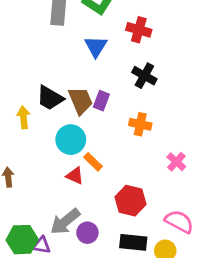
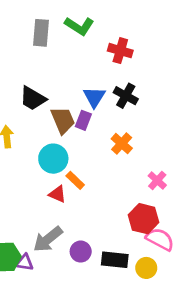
blue triangle: (96, 46) -> (94, 97), moved
black trapezoid: (50, 98) -> (33, 98), moved
orange cross: (140, 124) -> (122, 144), turned 30
red hexagon: (130, 201) -> (144, 219), moved
purple circle: (87, 233) -> (81, 252), moved

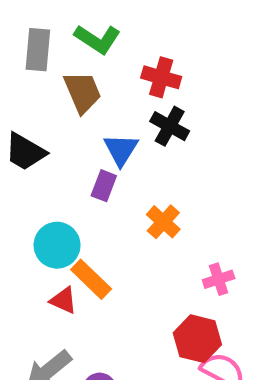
black cross: (126, 96) -> (170, 126), moved
brown trapezoid: (63, 120) -> (83, 92), moved
orange rectangle: (75, 180) -> (91, 279), size x1.4
pink cross: (157, 180) -> (219, 279), turned 30

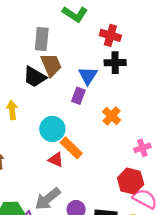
gray rectangle: (38, 50) -> (42, 39), moved
brown trapezoid: (83, 92) -> (51, 65), moved
black cross: (170, 126) -> (115, 63), turned -30

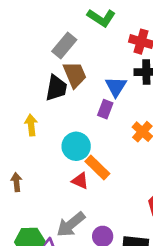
gray rectangle: (42, 39) -> (64, 46), turned 35
black trapezoid: (35, 77) -> (56, 88), turned -110

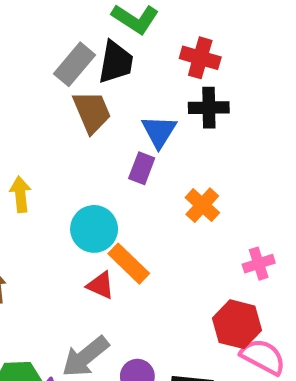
black trapezoid: (56, 88) -> (116, 62), moved

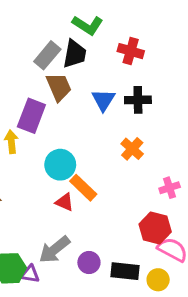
black cross: (209, 108) -> (138, 100), moved
purple rectangle: (142, 168) -> (31, 116), moved, size x1.6

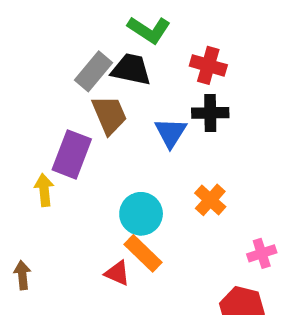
black trapezoid: (75, 54) -> (131, 69), turned -88
black cross: (138, 100) -> (210, 113), moved
cyan circle: (60, 165) -> (141, 214), moved

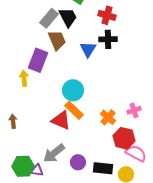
black trapezoid: (131, 69) -> (68, 17), turned 50
orange cross: (210, 200) -> (108, 117), moved
red triangle: (117, 273) -> (61, 120), size x1.5

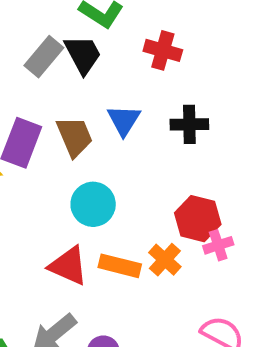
black cross: (108, 39) -> (189, 124), moved
brown trapezoid: (57, 40) -> (75, 137), moved
orange rectangle: (74, 110) -> (120, 266), moved, turned -30
red hexagon: (124, 138) -> (198, 219), moved

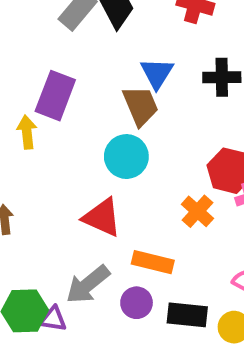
brown trapezoid: (75, 137) -> (141, 106), moved
orange rectangle: (120, 266) -> (153, 262), moved

